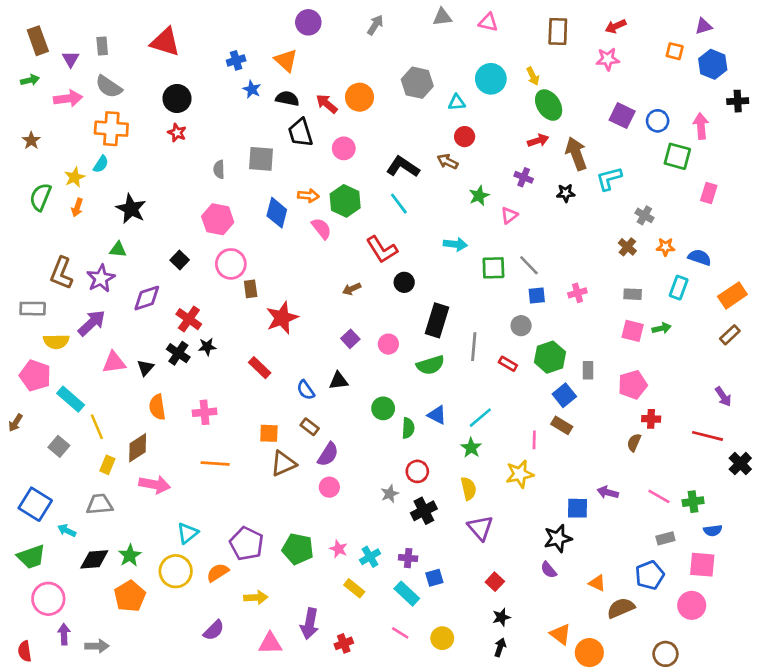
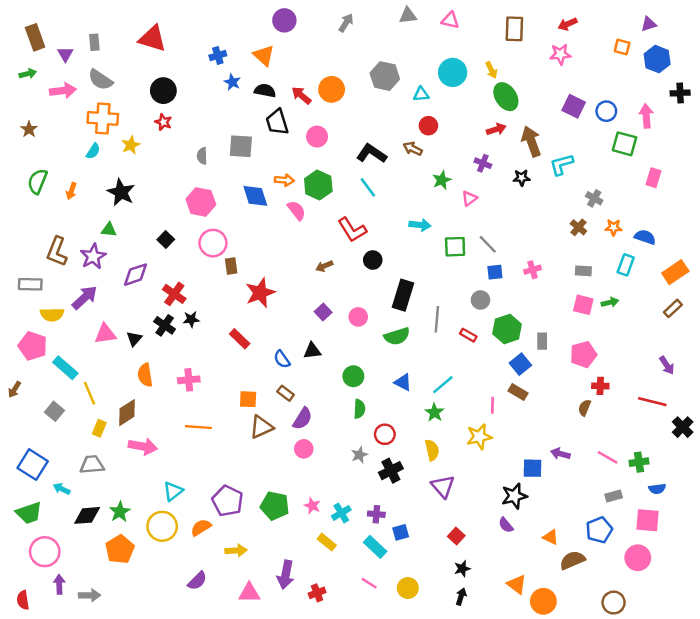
yellow star: (75, 177) -> (131, 145), moved
blue diamond: (277, 213) -> (255, 196), turned -32
green semicircle: (408, 428) -> (359, 409), moved

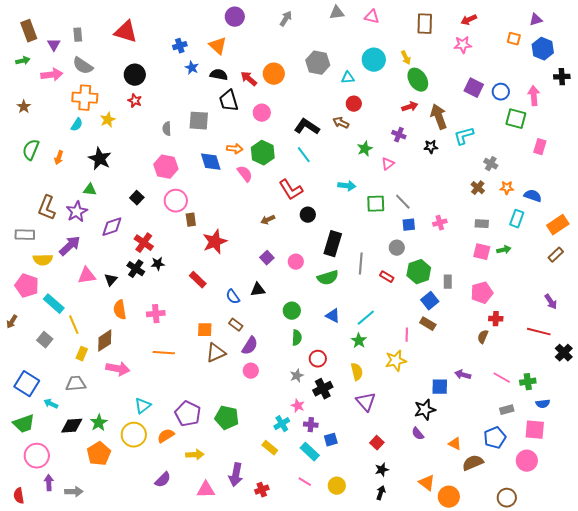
pink star: (312, 506) -> (298, 406), moved

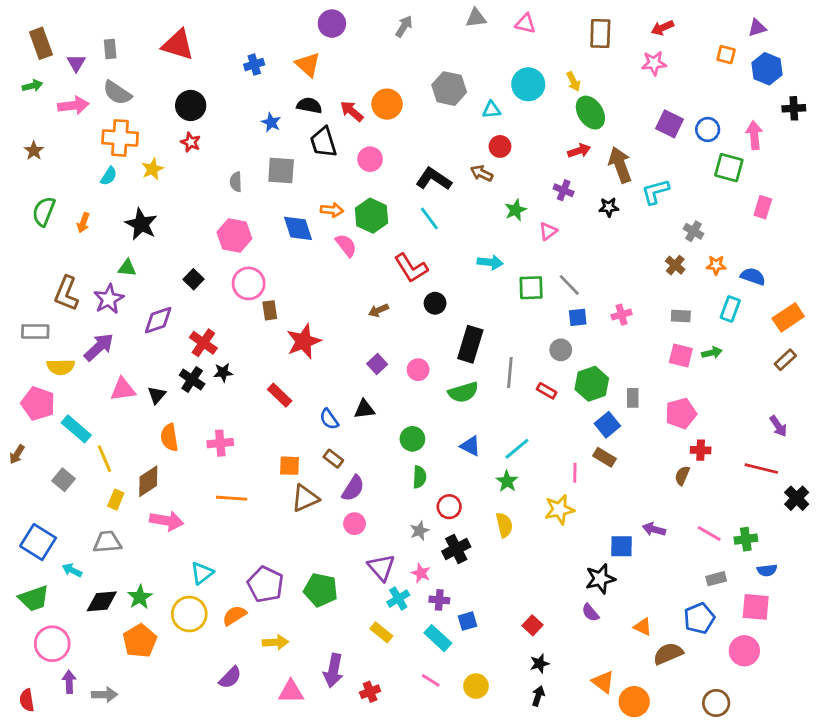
blue star: (192, 68) -> (271, 122), moved
purple triangle: (366, 402) -> (381, 567), moved

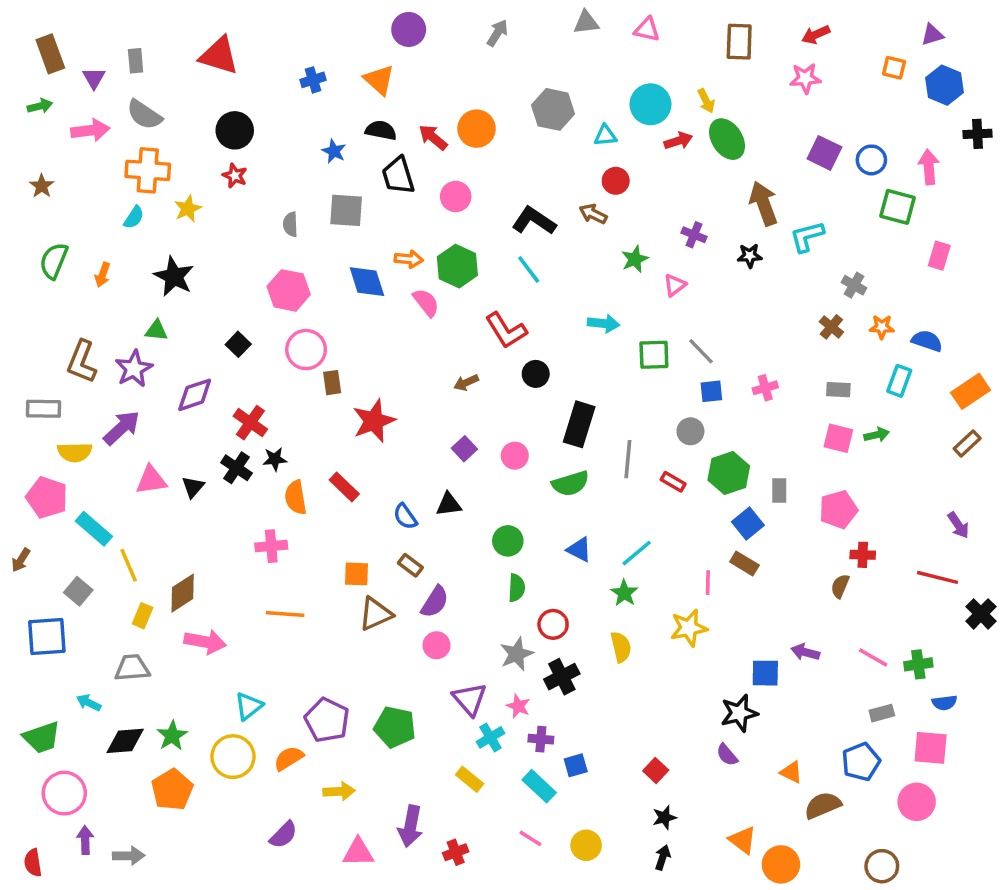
red arrow: (579, 151) -> (678, 141), moved
orange semicircle: (169, 437) -> (296, 497), moved
gray star: (419, 531) -> (517, 654), size x1.4
blue square: (38, 542) -> (47, 637), moved, turned -36

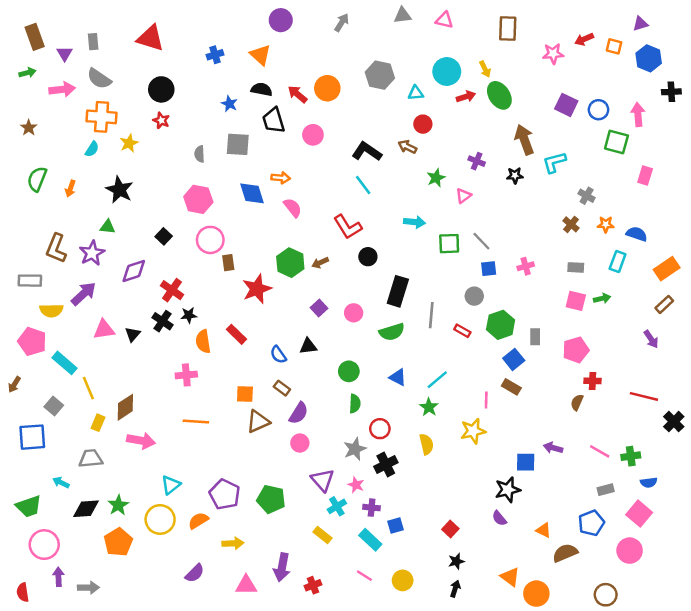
red arrow: (816, 35) -> (584, 39), moved
green hexagon: (457, 266) -> (290, 263), moved
purple arrow: (958, 525) -> (651, 339), moved
pink square: (931, 748) -> (639, 514), turned 35

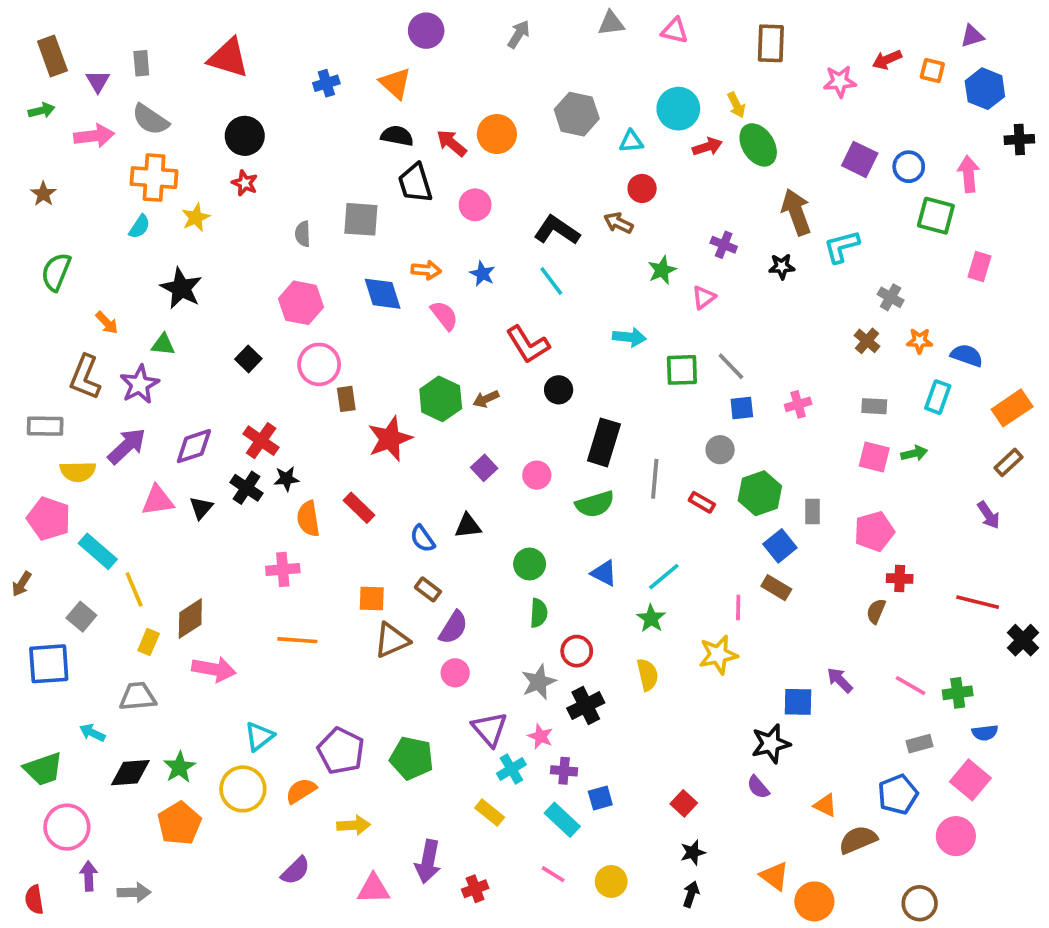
blue star: (229, 104) -> (482, 274), moved
orange arrow: (70, 189) -> (107, 323), moved, turned -63
purple diamond: (134, 271) -> (194, 446), moved
purple arrow: (553, 448) -> (840, 680), turned 30

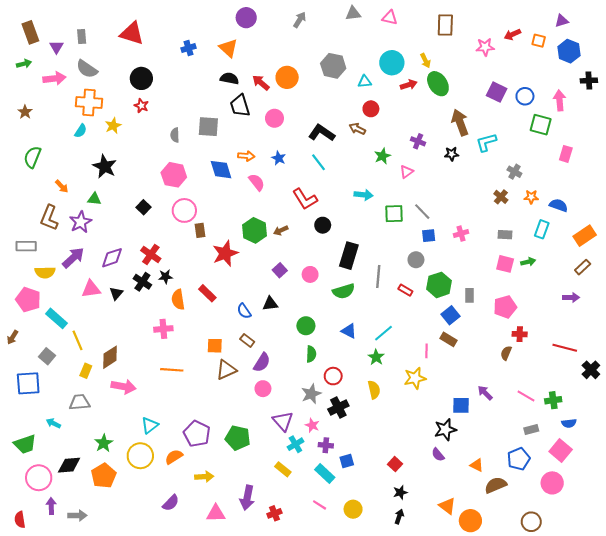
purple arrow: (989, 515) -> (571, 297), turned -56
black diamond: (130, 773) -> (69, 465), moved

